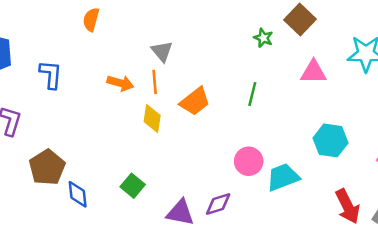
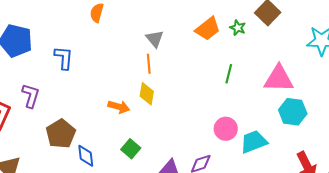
pink triangle: (313, 72) -> (279, 79), moved, size x1.4
orange arrow: (120, 83) -> (119, 107), moved
orange trapezoid: (195, 101) -> (208, 29), moved

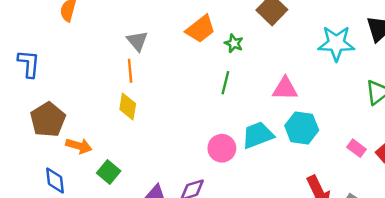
green star: (238, 28) -> (234, 43), moved
pink triangle: (279, 79) -> (285, 89), size x0.7
orange arrow: (119, 107) -> (79, 146), moved
brown pentagon: (61, 134) -> (48, 120), moved
cyan trapezoid: (254, 142) -> (258, 135), moved

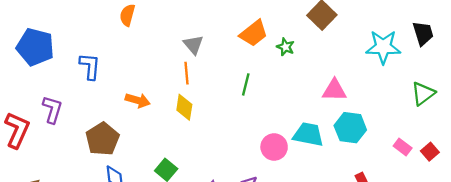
green line: (225, 83) -> (246, 84), moved
brown pentagon: (48, 120) -> (102, 139), moved
cyan trapezoid: (258, 135) -> (308, 134), turned 32
orange arrow: (79, 146) -> (138, 100), moved

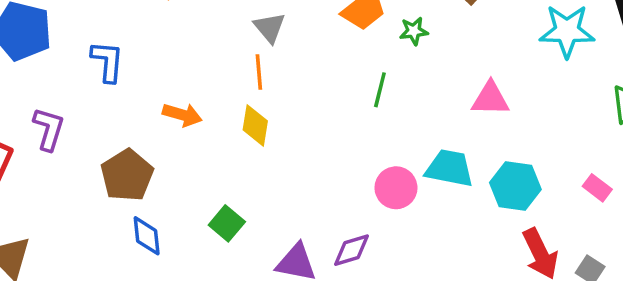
green star: (285, 47) -> (414, 31), turned -30
green line: (246, 84) -> (380, 90), moved
cyan hexagon: (350, 128) -> (515, 186), moved

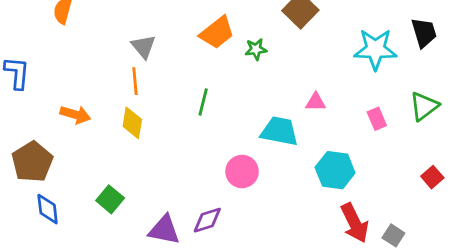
green line: (380, 90) -> (203, 102), moved
pink triangle: (490, 99) -> (316, 102), size x0.7
cyan trapezoid: (449, 168) -> (280, 131), moved
pink rectangle: (597, 188) -> (377, 119), moved, turned 30

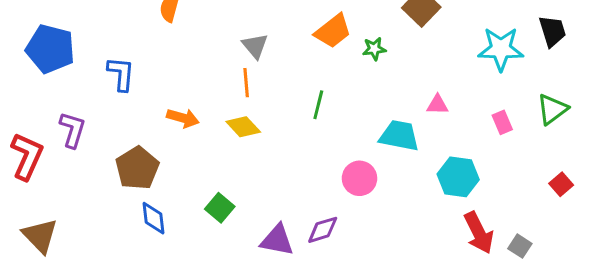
yellow diamond: (132, 123) -> (243, 127), turned -52

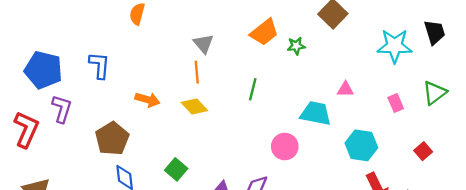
blue pentagon: (50, 49) -> (43, 70), moved
red square: (561, 184) -> (423, 151), moved

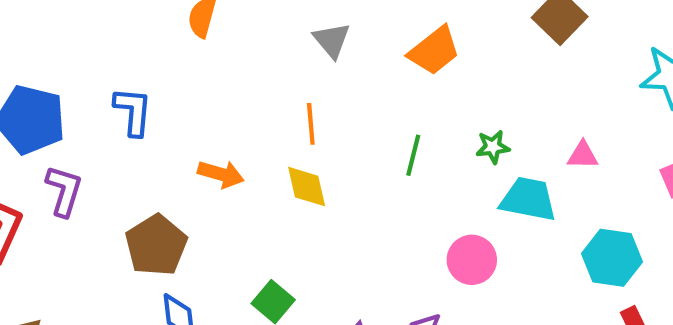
gray triangle: (204, 44) -> (332, 40), moved
green star: (296, 46) -> (493, 147), moved
yellow diamond: (194, 106) -> (307, 187), turned 30

